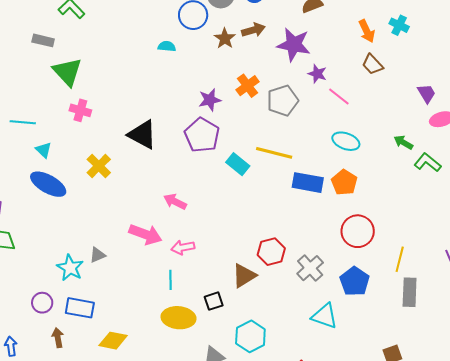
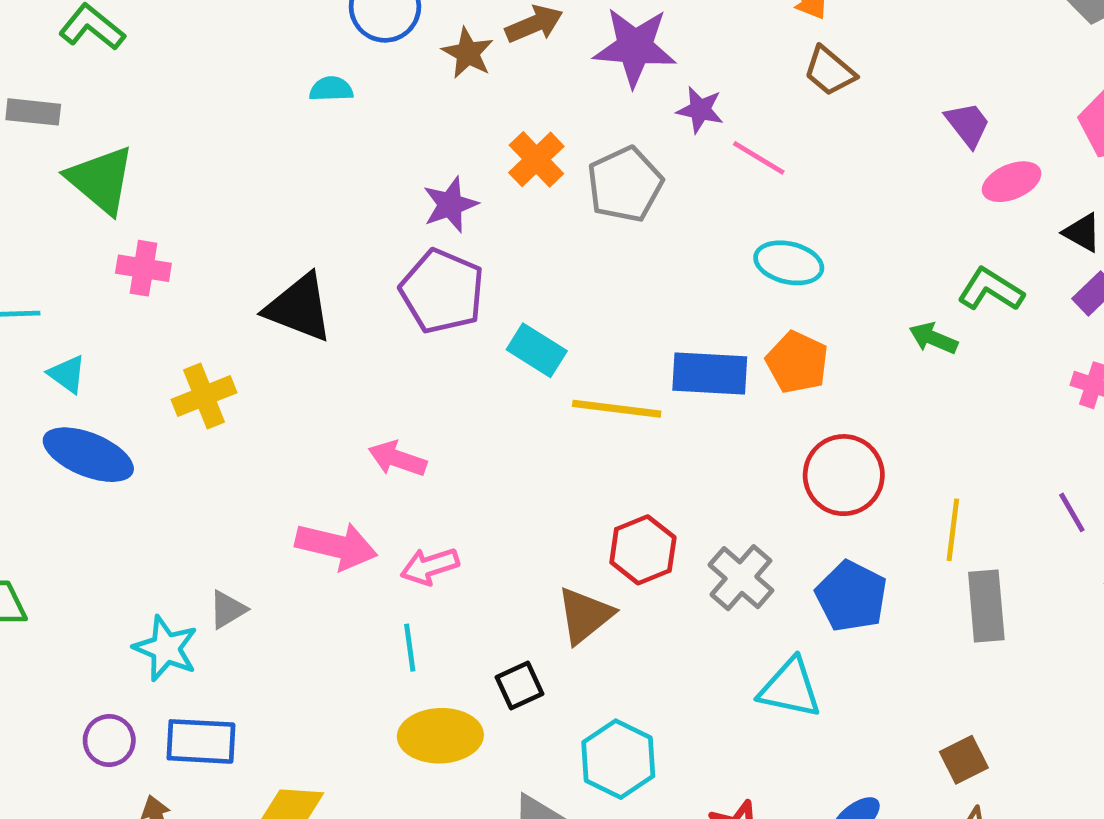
green arrow: (403, 142) -> (933, 338), moved
yellow line: (274, 153) -> (617, 409), moved
yellow cross: (99, 166) -> (204, 396), turned 30

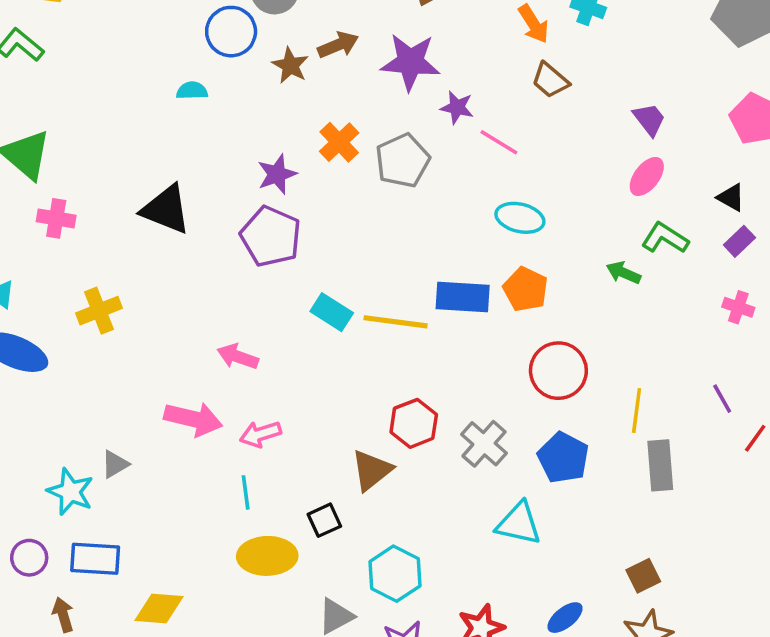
pink ellipse: (1012, 182) -> (647, 176), moved, turned -30
black triangle: (299, 308) -> (166, 209), moved
cyan rectangle: (537, 350) -> (332, 312), moved

